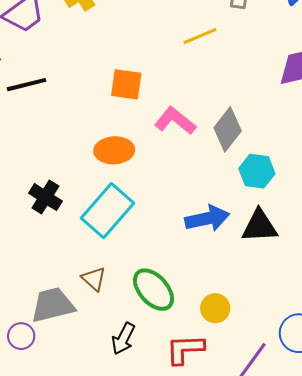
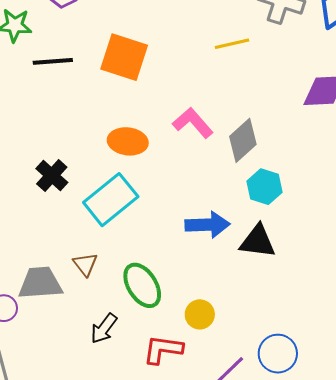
orange square: (126, 84) -> (124, 57), moved, size x1.4

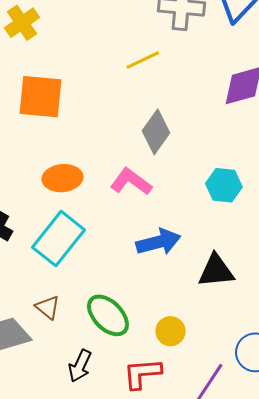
pink L-shape: (193, 123) -> (131, 182), moved
gray diamond: (243, 140) -> (156, 132), moved
cyan hexagon: (265, 187) -> (224, 185), moved
black triangle: (258, 241) -> (216, 271), moved

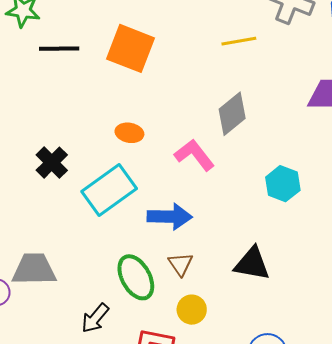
orange ellipse: (62, 178) -> (129, 133), size x0.7
blue arrow: (158, 242) -> (170, 217), moved
brown triangle: (48, 307) -> (181, 264), moved

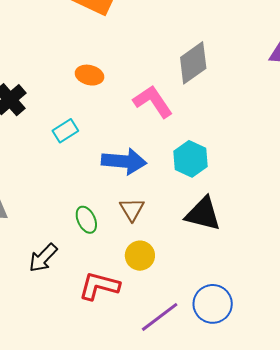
cyan hexagon: (283, 184) -> (190, 159), moved
cyan rectangle: (109, 190) -> (65, 131), size x0.5
green ellipse: (136, 277) -> (86, 220), size x0.6

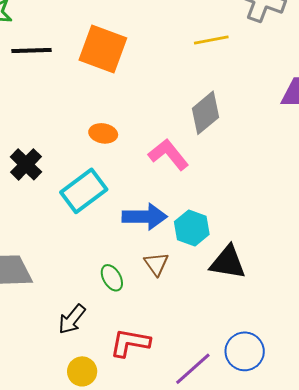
cyan rectangle: (65, 131) -> (84, 191), size x1.8
cyan hexagon: (190, 159) -> (192, 228), moved
yellow circle: (140, 256) -> (82, 371), moved

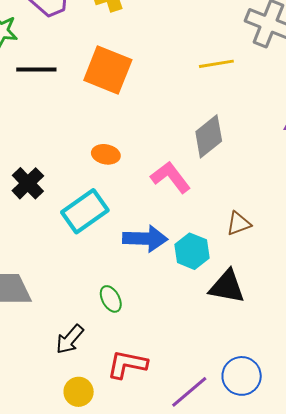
brown triangle: (156, 264) -> (239, 224), moved, turned 44

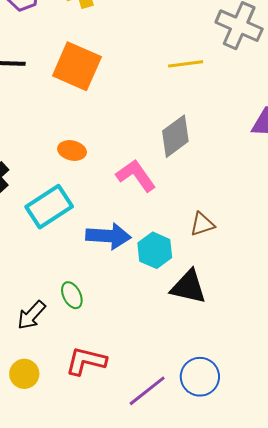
black arrow: (70, 339) -> (31, 315), moved
yellow circle: (79, 392) -> (24, 374), moved

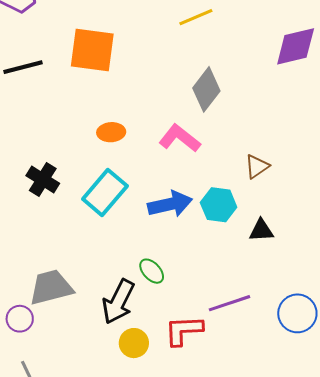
black triangle: (189, 287) -> (261, 230), size x0.7
black arrow: (31, 315) -> (118, 302), size x1.4
yellow circle: (24, 374) -> (134, 343), moved
purple line: (147, 391) -> (230, 303), moved, turned 36

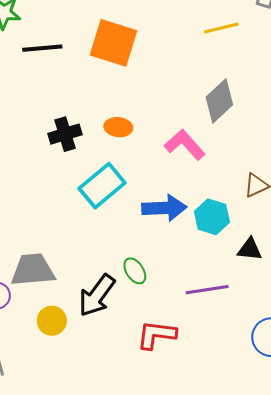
black cross: (43, 180) -> (65, 134), moved, turned 32
purple line: (230, 303) -> (207, 290), moved
yellow circle: (134, 343) -> (52, 321), moved

